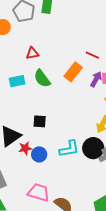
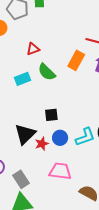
blue circle: (39, 154) -> (60, 138), moved
pink trapezoid: (39, 192) -> (60, 171), moved

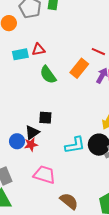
cyan rectangle: (22, 79) -> (20, 54), moved
black triangle: (25, 134) -> (32, 132), moved, size x0.7
blue circle: (60, 138) -> (17, 141), moved

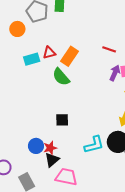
orange rectangle: (79, 68) -> (70, 56), moved
black triangle: (32, 132) -> (52, 160), moved

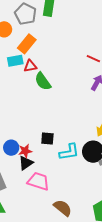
red triangle: (49, 53) -> (30, 66), moved
orange rectangle: (70, 56) -> (27, 44), moved
black square: (62, 120) -> (47, 138), moved

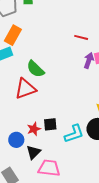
red triangle: (30, 66) -> (25, 89), moved, size x1.6
red star: (25, 151) -> (34, 129), moved

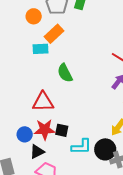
red triangle: (25, 89) -> (43, 102), moved
red star: (34, 129) -> (45, 130), size x1.5

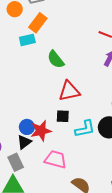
red triangle: (43, 102) -> (69, 91), moved
red star: (45, 130) -> (41, 131), moved
black triangle: (37, 152) -> (24, 142), moved

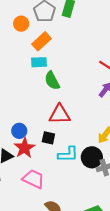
cyan rectangle: (27, 40) -> (39, 62), moved
blue circle: (27, 127) -> (19, 131), moved
red star: (41, 131) -> (24, 148), turned -30

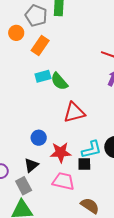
cyan rectangle: (39, 62) -> (43, 76), moved
black square: (48, 138) -> (84, 164), moved
red star: (24, 148) -> (61, 152), moved, turned -30

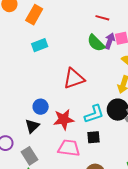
green semicircle: (59, 81) -> (96, 43), moved
black square: (84, 164) -> (94, 137), moved
black triangle: (31, 165) -> (32, 126), moved

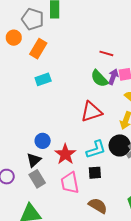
red triangle: (74, 79) -> (91, 112), moved
red star: (64, 119) -> (65, 154), turned -30
pink trapezoid: (69, 148) -> (70, 183), turned -110
gray rectangle: (30, 156) -> (37, 179), moved

